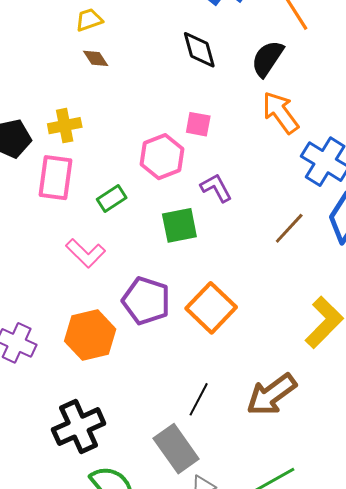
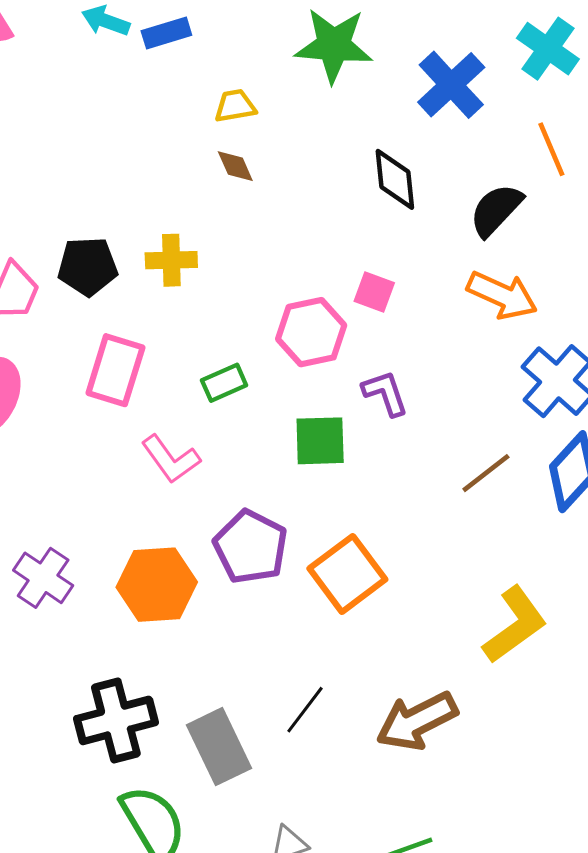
orange arrow: (280, 113) -> (502, 295), turned 141
pink rectangle: (55, 178) -> (115, 370), moved
gray rectangle: (176, 449) -> (219, 747), moved

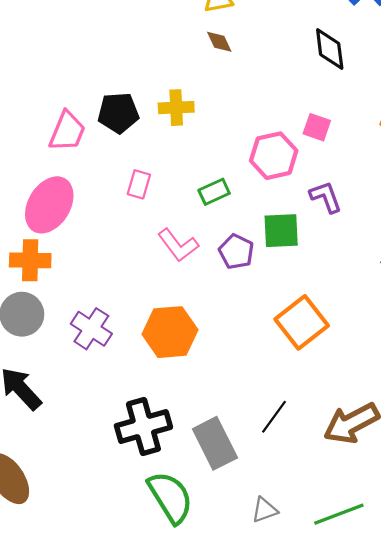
pink rectangle: (115, 370) -> (139, 184), size x0.6
purple pentagon: (251, 547) -> (236, 252), moved, size x0.7

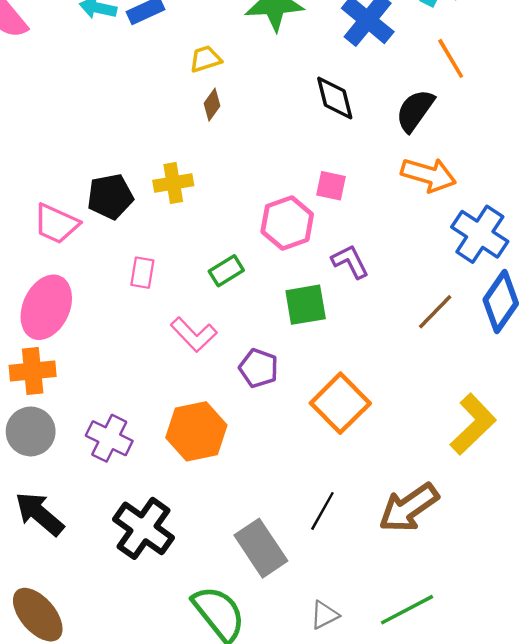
brown diamond: (219, 42) -> (212, 105), turned 68
pink trapezoid: (67, 131) -> (56, 224), turned 99
purple pentagon: (236, 252) -> (259, 368), moved
black cross: (143, 426) -> (143, 528), moved, turned -32

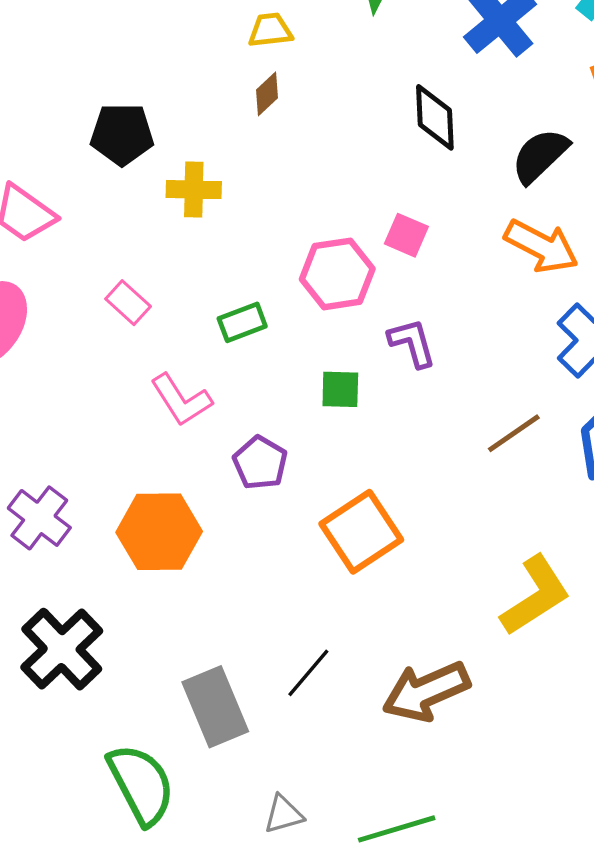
black pentagon: (110, 197) -> (122, 134), moved
pink rectangle: (142, 273) -> (128, 303), turned -68
green square: (306, 305) -> (340, 389), size x0.7

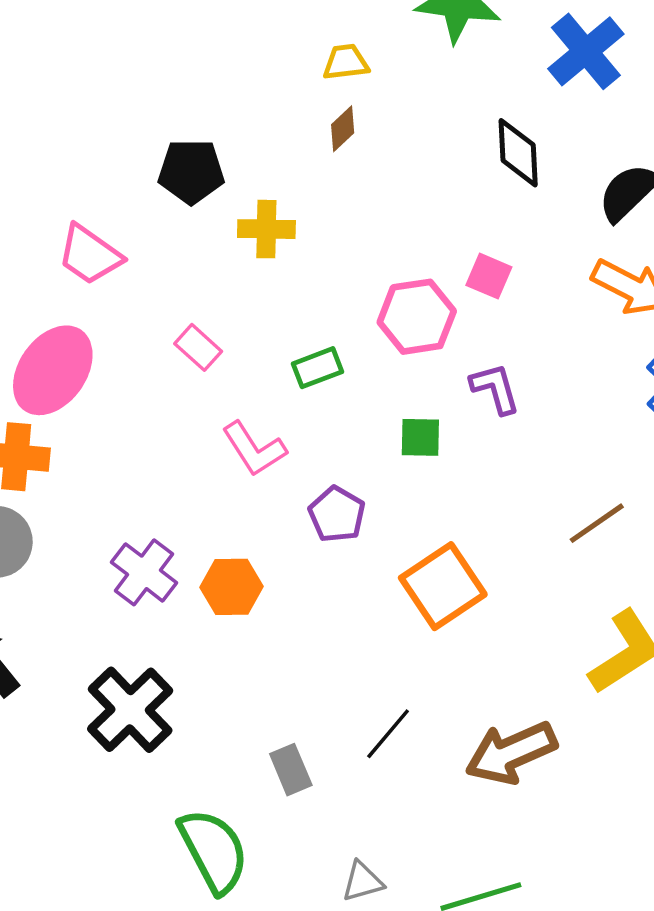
brown line: (514, 433) -> (597, 523), moved
purple cross: (39, 518) -> (144, 572), moved
orange hexagon: (159, 532) -> (231, 587), size x0.7
gray rectangle: (215, 707) -> (291, 770), size x0.6

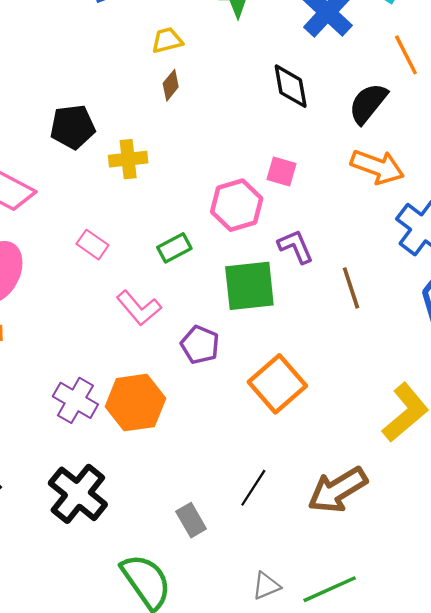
green square: (420, 437) -> (249, 286), size x1.8
brown line: (597, 523) -> (351, 288), moved, turned -66
orange hexagon: (231, 587) -> (135, 403), size x1.4
gray triangle: (363, 882) -> (266, 586), moved

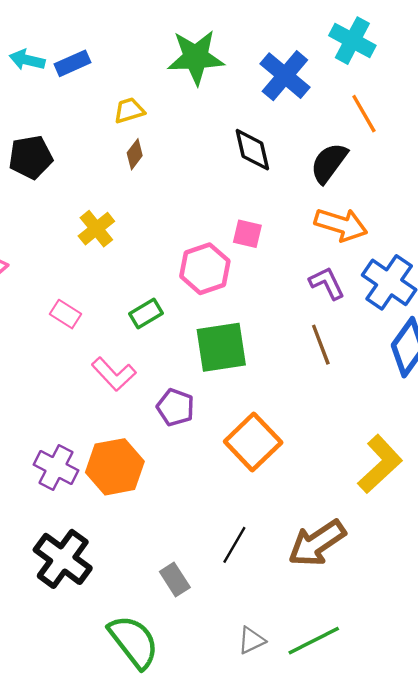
black pentagon: (73, 127) -> (31, 157), moved
yellow cross: (128, 159) -> (96, 229), turned -30
purple L-shape: (296, 247) -> (327, 283), moved

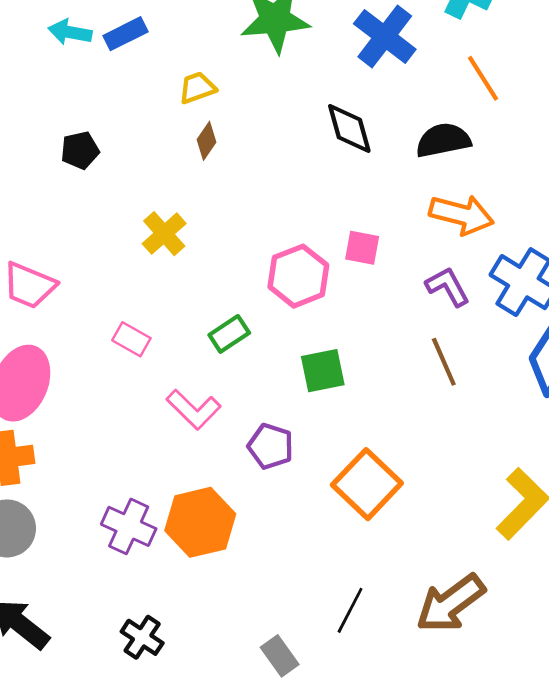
black pentagon: (31, 157) -> (80, 150), size x0.7
black semicircle: (329, 163) -> (443, 140), turned 45
pink square: (247, 234) -> (362, 248), moved
green square: (221, 347) -> (323, 371), size x0.7
black cross: (63, 559) -> (142, 637), size x0.6

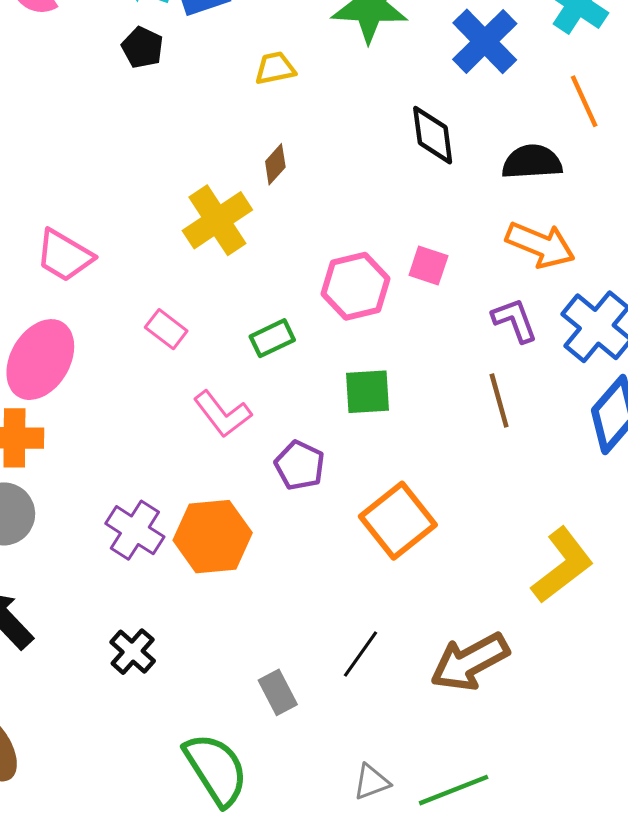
brown diamond: (206, 141) -> (275, 164), moved
black pentagon: (80, 150) -> (142, 47), moved, turned 30
yellow cross: (164, 234) -> (217, 220), size x1.4

